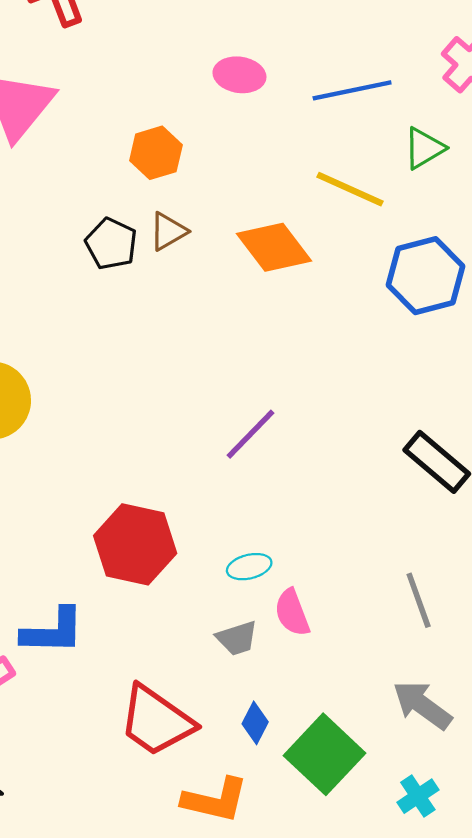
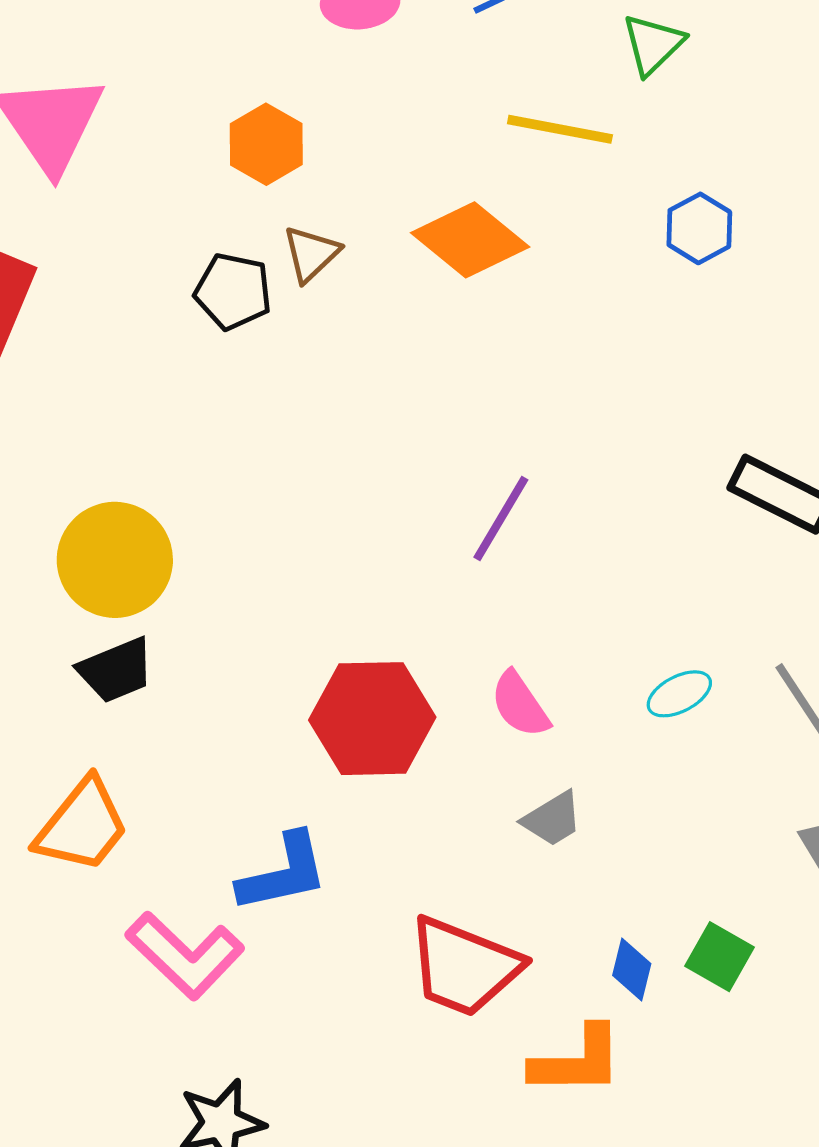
blue hexagon: (425, 276) -> (699, 228), size x0.6
cyan ellipse: (249, 567) -> (679, 694), moved
pink semicircle: (292, 613) -> (520, 705), moved
blue diamond: (255, 723) -> (632, 970), moved
green square: (325, 754) -> (719, 957), size x0.6

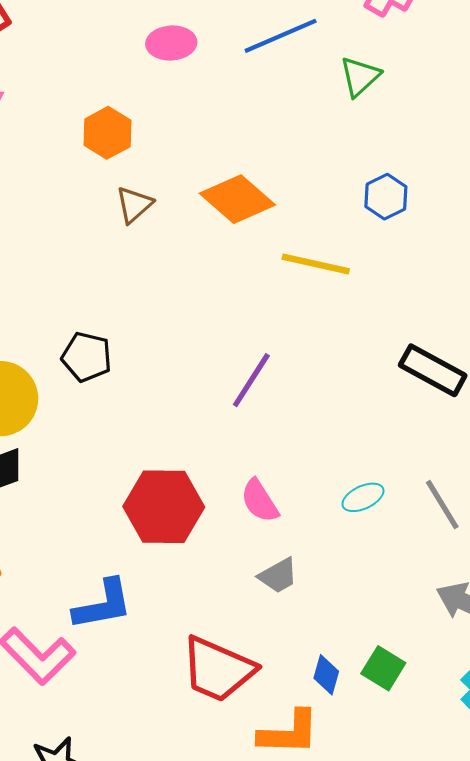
yellow line: (560, 129) -> (316, 264), moved
black pentagon: (233, 291) -> (87, 357), moved

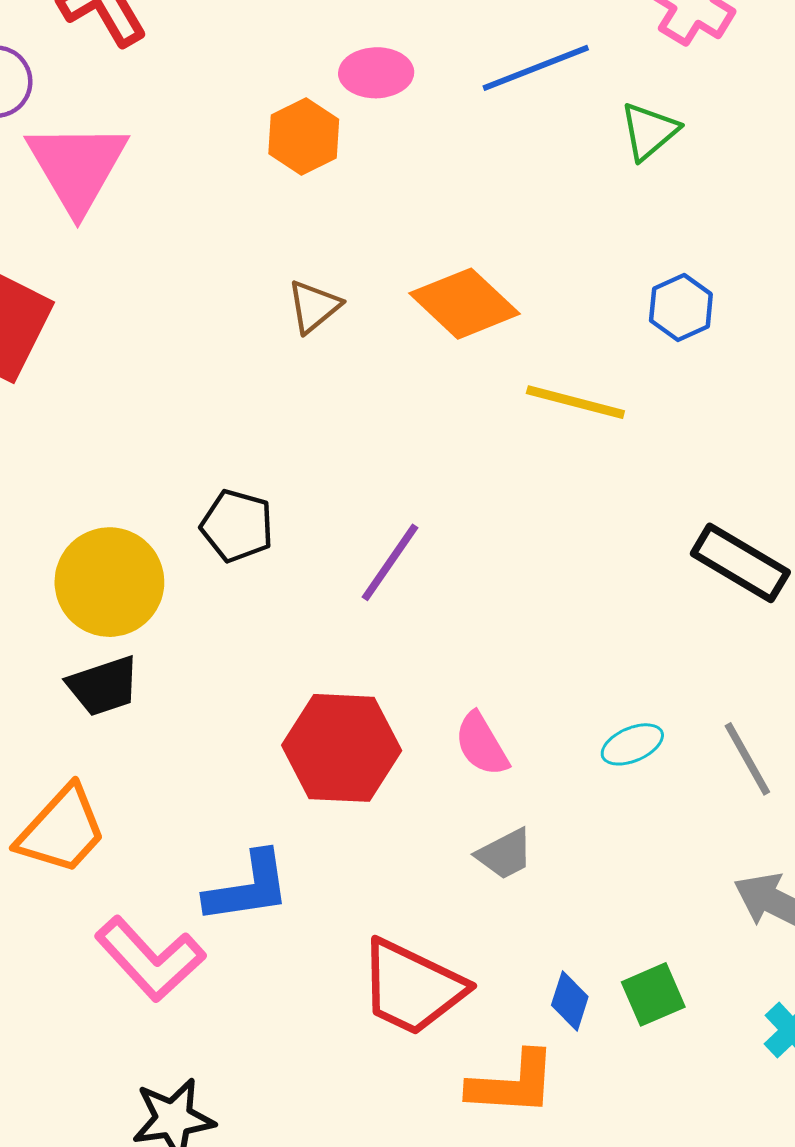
orange hexagon: (107, 133) -> (304, 136), moved
purple line: (251, 380) -> (390, 562), moved
green square: (383, 668) -> (653, 994), turned 33

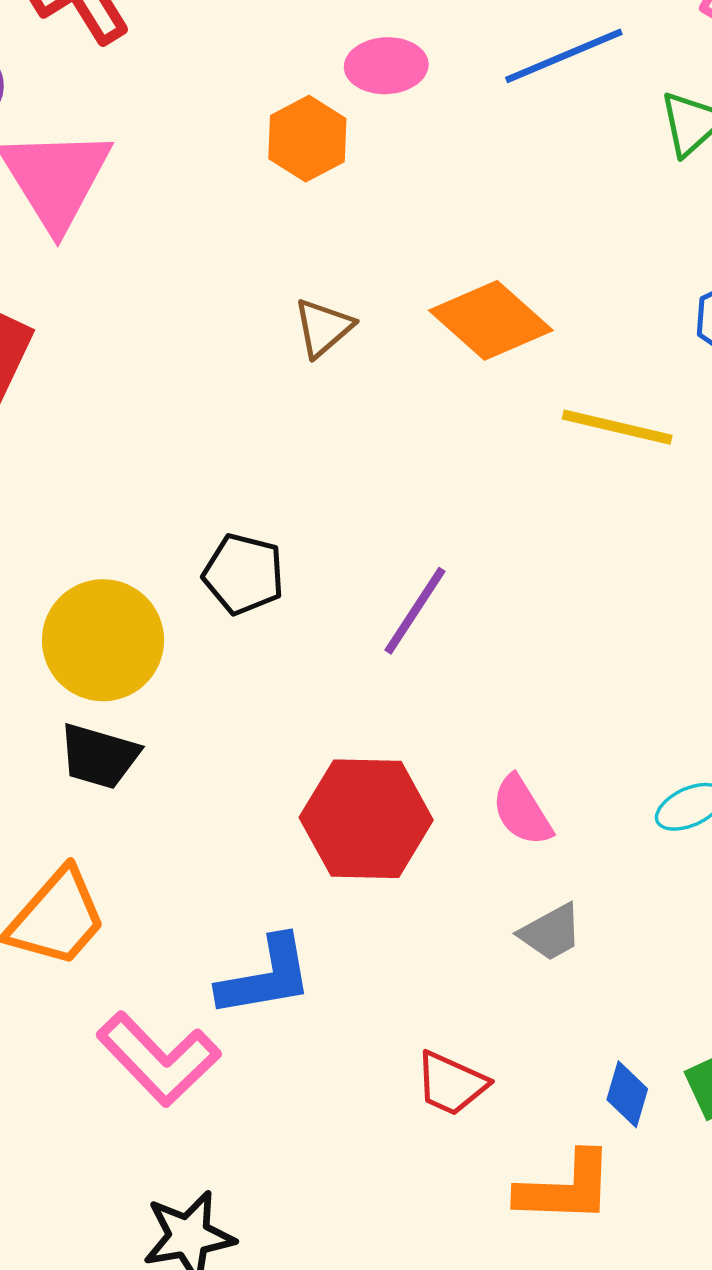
black trapezoid: (103, 686) -> (99, 756), turned 36
red trapezoid: (412, 987) -> (451, 1084), size x0.6

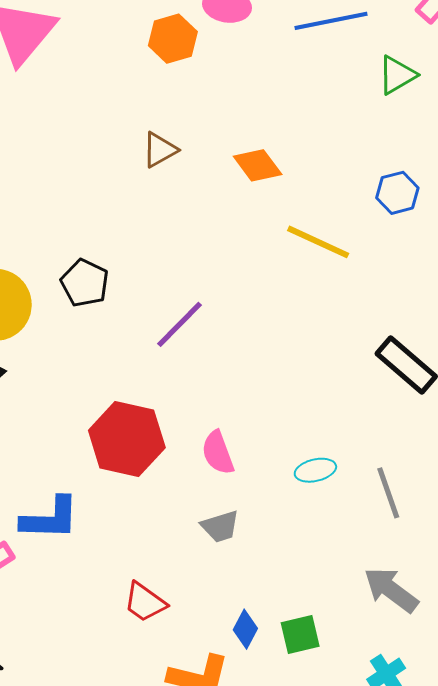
orange diamond: (491, 320) -> (258, 165), size x0.7

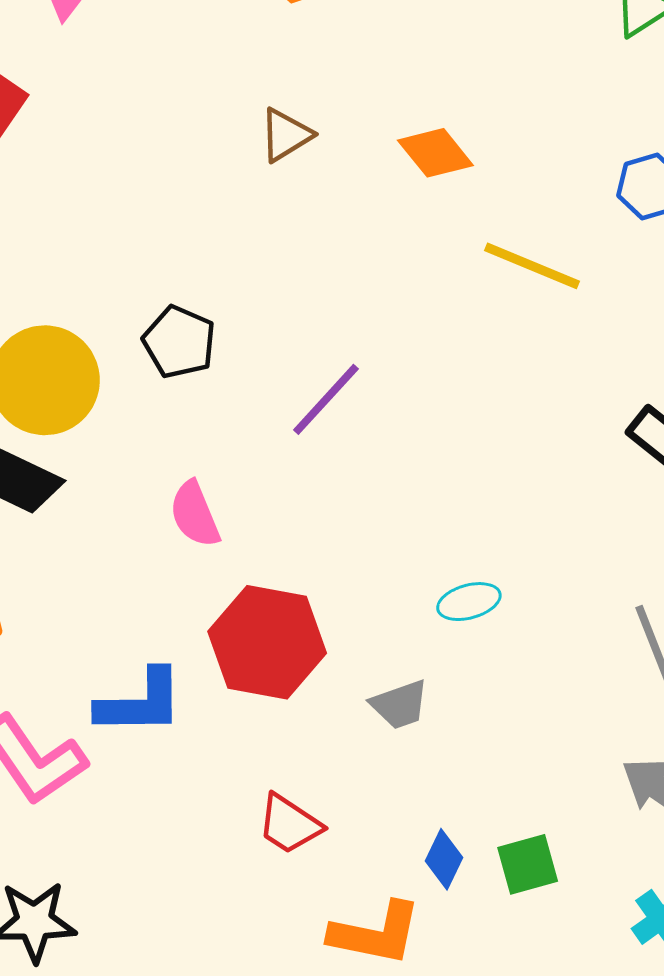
red hexagon: (127, 439) -> (267, 642), moved
pink semicircle: (218, 453) -> (195, 514), moved
cyan ellipse: (315, 470) -> (469, 602), moved

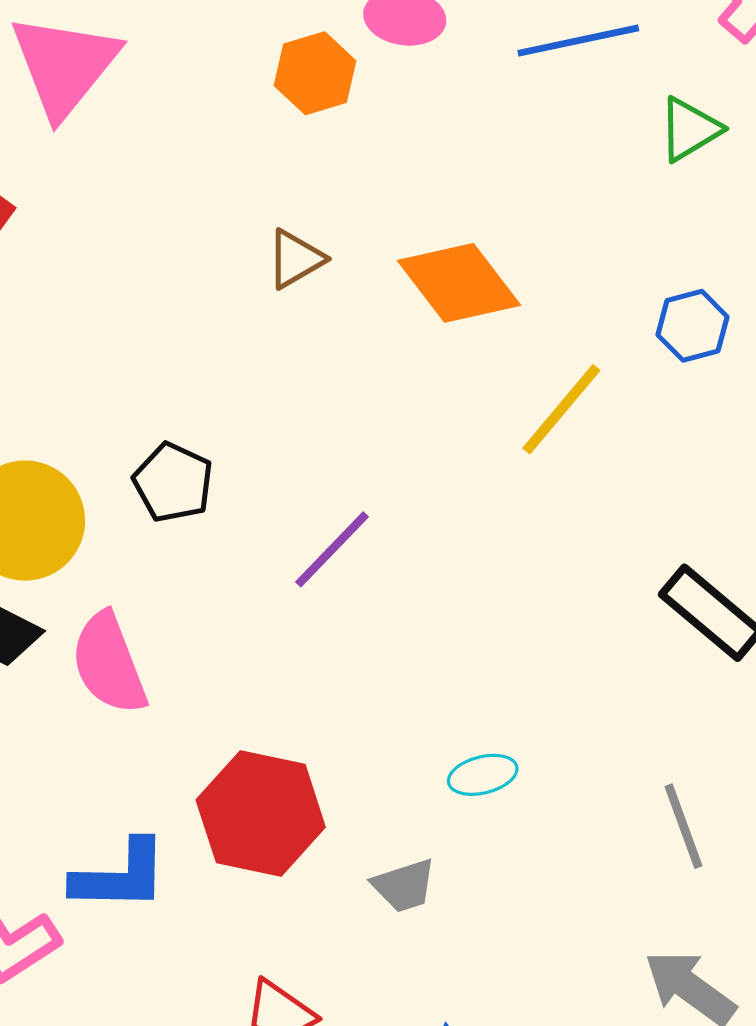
orange diamond: (435, 153) -> (459, 283), size x1.5
yellow line: (532, 266) -> (561, 409), turned -74
pink semicircle: (195, 514) -> (109, 663), moved, size x1.4

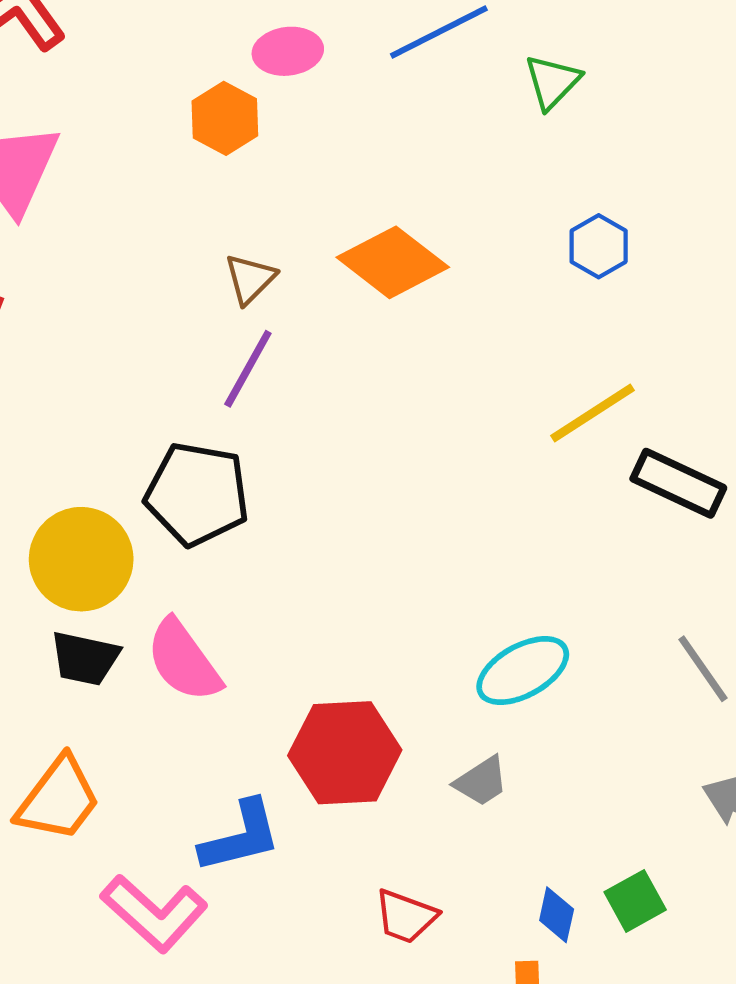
yellow line: (561, 409) -> (592, 413), moved, turned 32
black pentagon: (173, 482) -> (197, 494), size x1.5
purple line: (332, 549) -> (248, 369), moved
cyan ellipse: (483, 775) -> (523, 671), size x1.6

